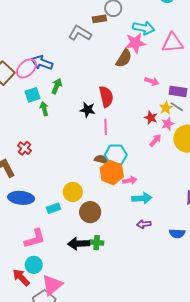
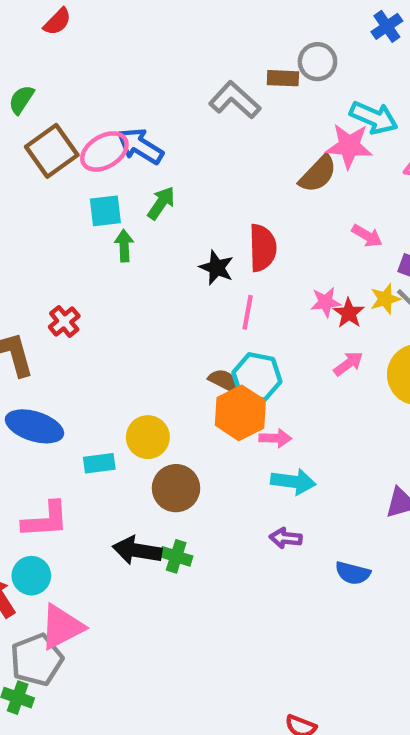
pink star: (168, 124) -> (326, 302), moved

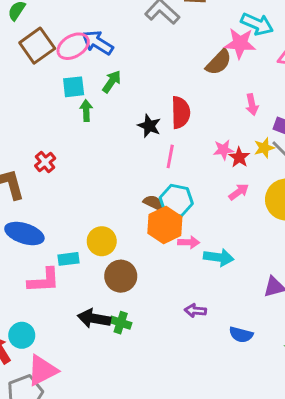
pink arrow: (367, 236) -> (252, 105), turned 48
cyan arrow: (293, 482) -> (219, 257), moved
pink L-shape: (45, 520) -> (44, 280), moved

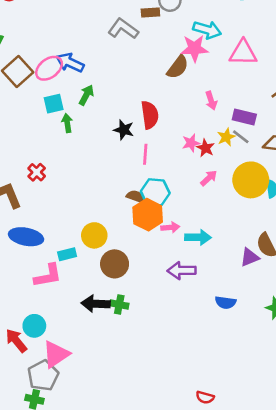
purple arrow: (195, 311) -> (182, 270), moved, size x1.5

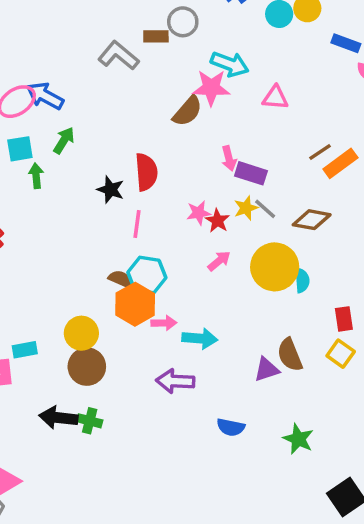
pink triangle: (243, 53) -> (275, 98), size x0.7
purple rectangle: (244, 117) -> (251, 173), moved
yellow circle: (94, 235) -> (81, 333), moved

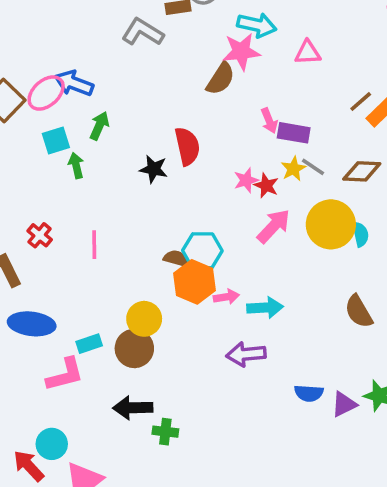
pink line: (137, 224) -> (94, 245), moved
pink arrow: (219, 261) -> (274, 226), size x1.5
brown circle: (87, 367) -> (134, 348), moved
purple triangle: (266, 370) -> (344, 404), moved
green cross: (90, 421) -> (165, 432), moved

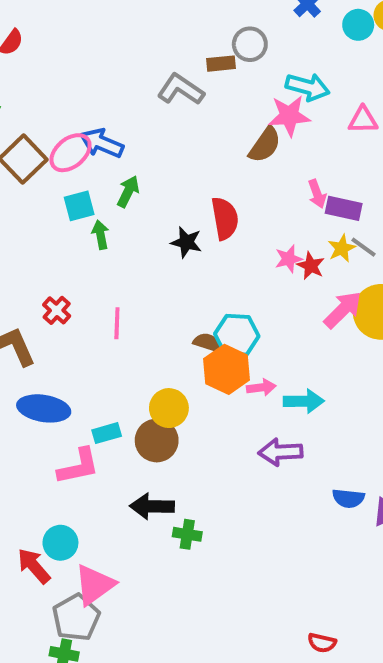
pink arrow: (274, 226) -> (343, 310), moved

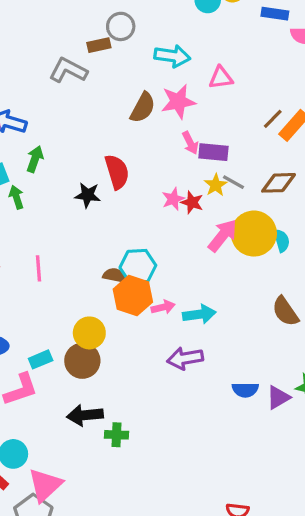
pink star: (289, 116) -> (178, 102), moved

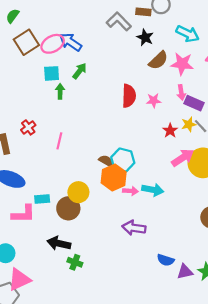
black star: (88, 195) -> (145, 37), moved
pink star: (173, 199) -> (154, 100), moved
cyan arrow: (199, 314) -> (153, 190), moved

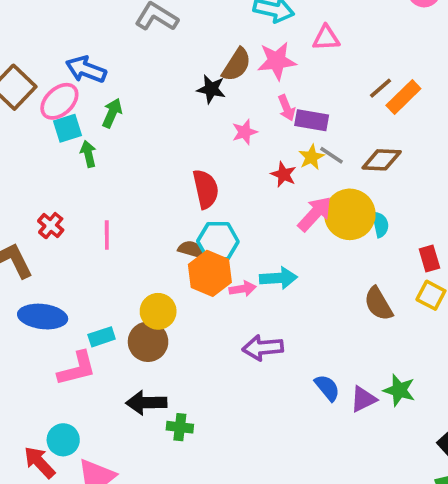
black star: (145, 37) -> (211, 89), moved
pink ellipse: (53, 44) -> (59, 101), moved
red semicircle: (129, 96) -> (206, 189), moved
blue semicircle: (166, 260) -> (327, 388), turned -133

